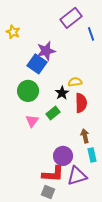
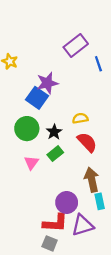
black star: (62, 93) -> (54, 132), moved
red semicircle: (81, 103) -> (87, 142), turned -42
brown arrow: (85, 136) -> (92, 180), size x1.5

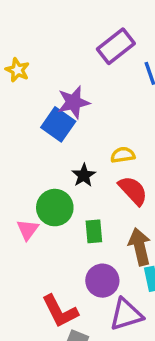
green circle: (27, 129) -> (55, 208), moved
green rectangle: (55, 154) -> (94, 231), moved, turned -56
pink triangle: (31, 163) -> (28, 230), moved
red L-shape: (55, 223) -> (60, 311), moved, turned 60

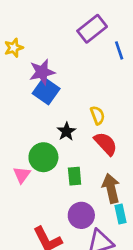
yellow star: (17, 70) -> (14, 48), turned 30
purple star: (73, 102) -> (42, 72), moved
yellow semicircle: (123, 155) -> (98, 115), turned 78

